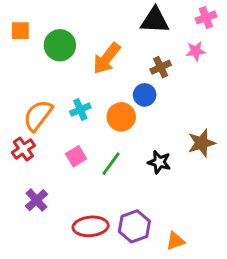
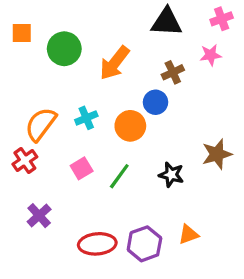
orange triangle: (175, 241) -> (189, 234), moved

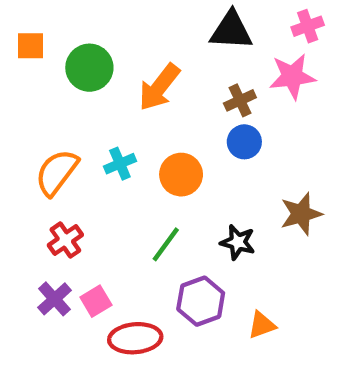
pink star: (211, 55) -> (292, 76), size x1.5
blue circle: (156, 102) -> (244, 142), moved
red cross: (25, 160) -> (65, 240), moved
pink square: (82, 168) -> (96, 301), moved
purple hexagon: (144, 244) -> (201, 301), moved

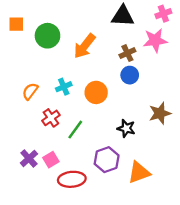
orange semicircle: (57, 172) -> (30, 91), size x0.7
red cross: (65, 240) -> (51, 118), moved
green line: (166, 244) -> (75, 130), moved
orange triangle: (262, 325) -> (139, 172), size x1.5

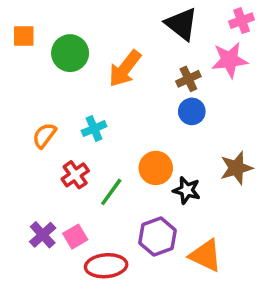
black triangle: (123, 16) -> (182, 24), turned 35
orange circle: (96, 92) -> (156, 168), moved
orange triangle: (139, 172) -> (206, 255), turned 45

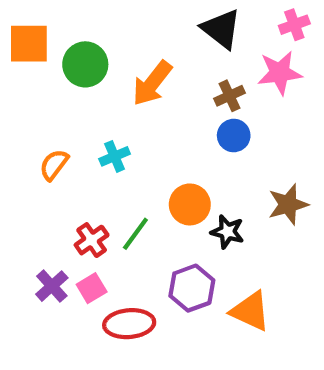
orange square: (24, 36) -> (29, 44), size x1.5
red cross: (75, 175) -> (92, 240), moved

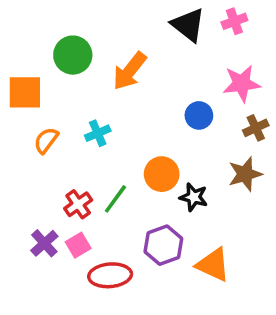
pink cross: (294, 25) -> (234, 21), moved
orange square: (29, 44) -> (25, 92), moved
pink star: (280, 73) -> (242, 83), moved
brown cross: (229, 96) -> (256, 128), moved

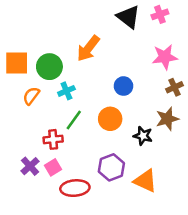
green circle: (73, 55) -> (49, 67), moved
blue circle: (199, 115) -> (123, 86), moved
black star: (194, 197) -> (143, 136), moved
green line: (115, 199) -> (74, 120), moved
red cross: (78, 204) -> (53, 139), turned 30

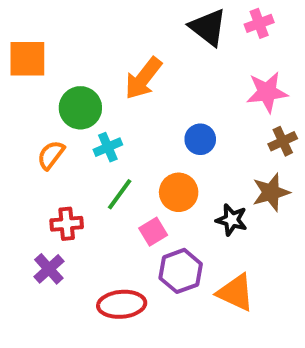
orange square: (17, 63) -> (27, 59), moved
red cross: (53, 139) -> (67, 224), moved
pink square: (53, 167) -> (153, 232), moved

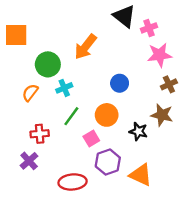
pink cross: (259, 23) -> (149, 28), moved
brown star: (271, 192) -> (162, 115), turned 30

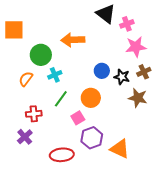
orange arrow: (85, 47) -> (73, 40), turned 50
black star: (138, 131) -> (122, 77), moved

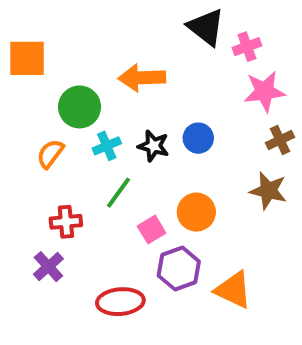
black star: (122, 77) -> (154, 146), moved
orange circle: (91, 98) -> (196, 212), moved

